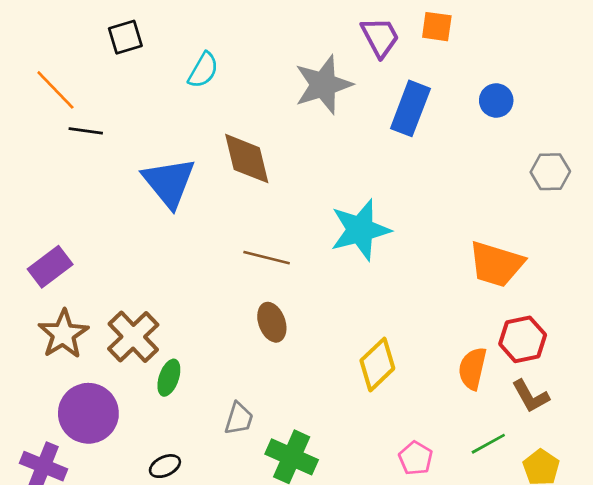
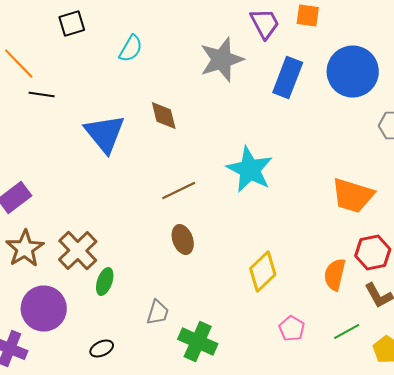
blue circle: (496, 101) -> (353, 72), size x2.0
brown diamond: (247, 159) -> (164, 116), size x0.7
cyan star: (360, 230) -> (250, 170), turned -30
brown line: (267, 258) -> (179, 190), turned -40
pink pentagon: (416, 458) -> (292, 328), moved

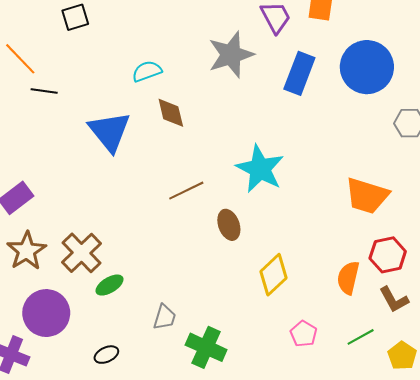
cyan semicircle: (131, 48) -> (147, 71), moved, turned -140
brown ellipse: (183, 240) -> (229, 225), moved
green ellipse: (105, 282) -> (110, 285), turned 40

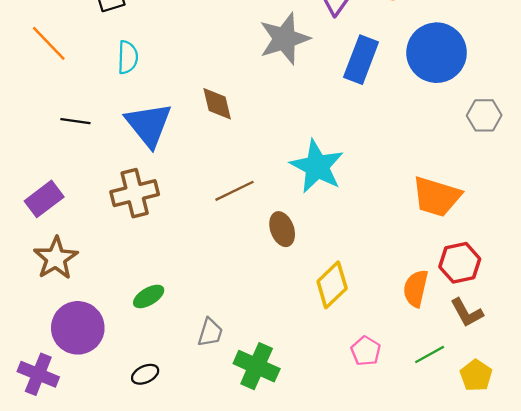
cyan semicircle: (147, 71) -> (128, 57), moved, turned 112
black line: (44, 91) -> (75, 121), moved
brown cross: (82, 253) -> (135, 193), moved, turned 30

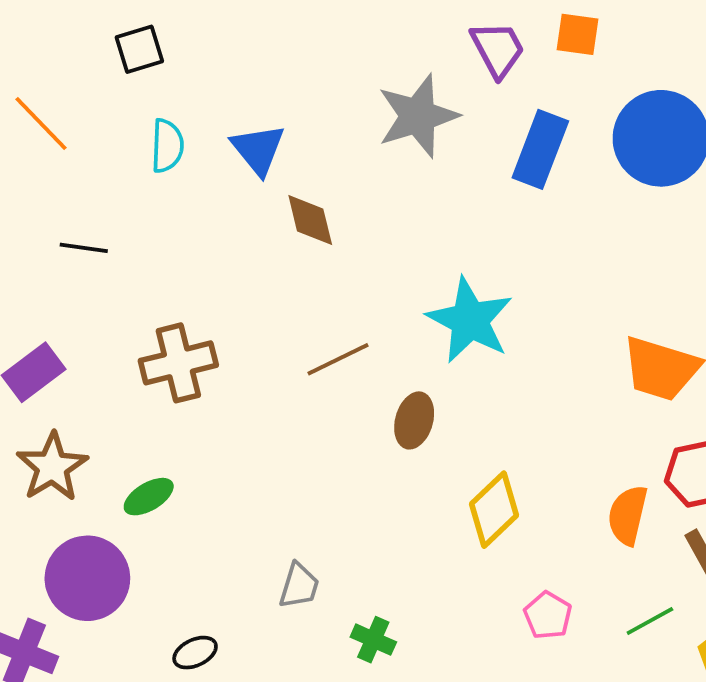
blue triangle: (149, 125) -> (258, 149), moved, size x0.7
brown ellipse: (282, 229) -> (414, 420), turned 36
green ellipse: (149, 296) -> (149, 497), moved
green cross: (257, 366) -> (373, 640), size x0.6

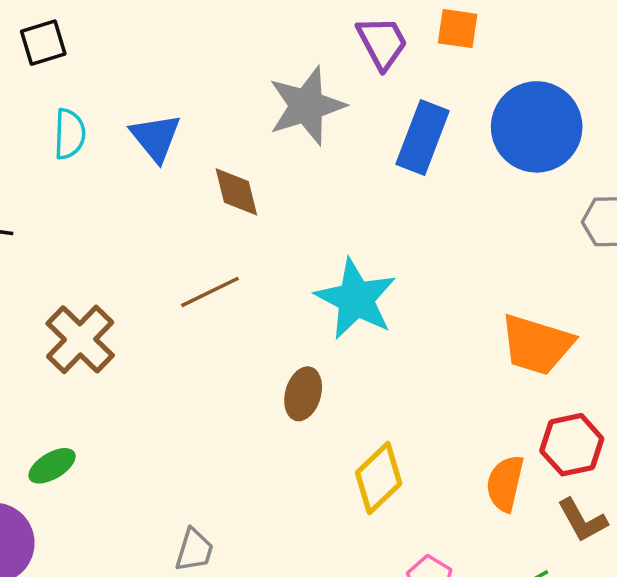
brown diamond: (310, 220) -> (236, 192), moved
brown line: (338, 359) -> (210, 292), moved
brown cross: (178, 363) -> (80, 339), turned -32

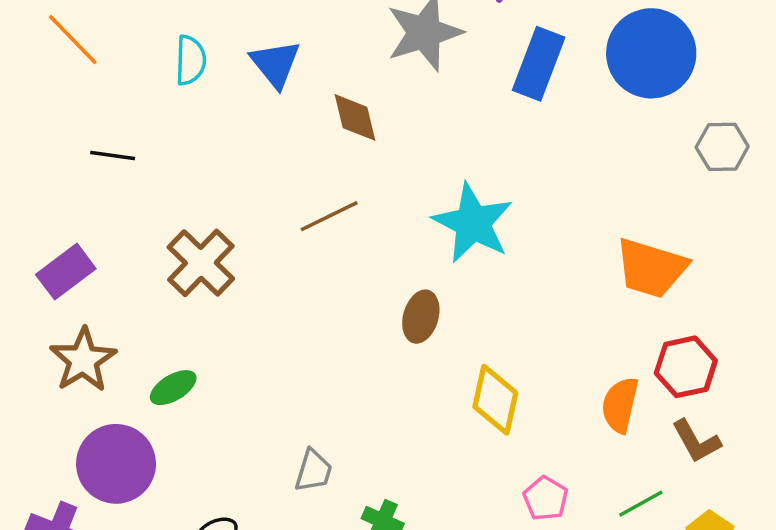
yellow diamond: (379, 478) -> (495, 400), turned -34

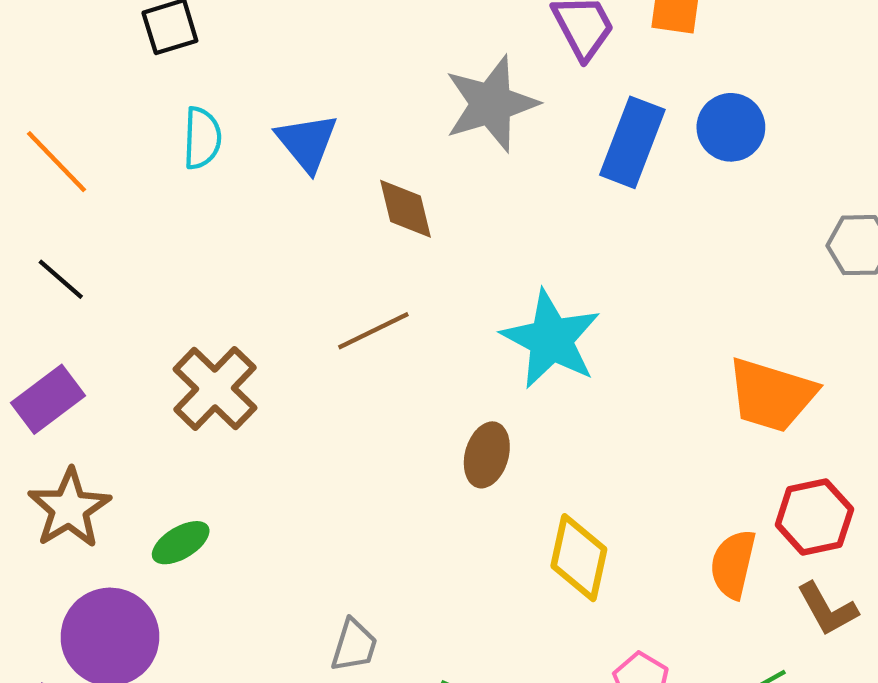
orange line: (73, 39) -> (56, 162), moved
blue circle: (651, 53) -> (731, 127), moved, size x0.6
black line: (113, 156) -> (61, 279), moved, turned 33

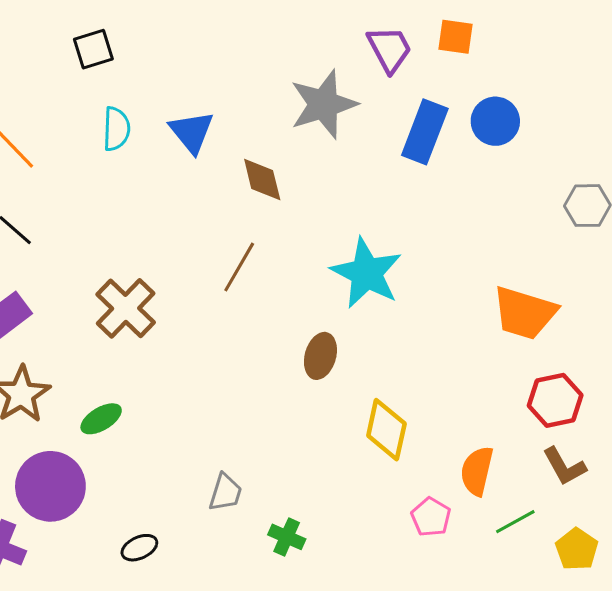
brown line: (373, 331) -> (239, 267), turned -34
orange semicircle: (733, 564) -> (477, 471), moved

